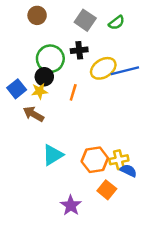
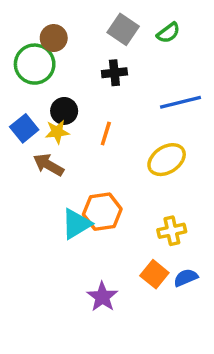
brown circle: (37, 15) -> (54, 38), moved
green circle: (50, 59) -> (35, 64), moved
yellow ellipse: (103, 68) -> (167, 160), moved
orange hexagon: (95, 160) -> (102, 212), moved
blue semicircle: (129, 171) -> (186, 278), moved, turned -49

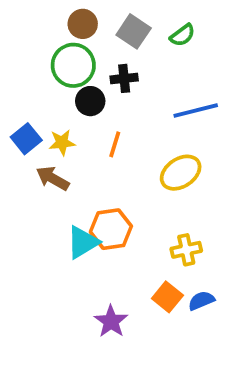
brown circle: (54, 38) -> (83, 24), moved
green circle: (35, 64) -> (73, 65), moved
black circle: (64, 111) -> (90, 101), moved

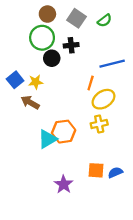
orange line: (115, 144) -> (91, 83), moved
yellow cross: (186, 250) -> (99, 124), moved
orange square: (167, 297) -> (96, 170), turned -35

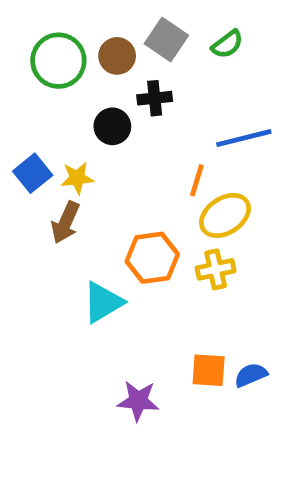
brown circle: (47, 14) -> (117, 56), moved
green circle: (42, 38) -> (58, 61), moved
brown arrow: (30, 102) -> (65, 223), turned -96
orange hexagon: (64, 132) -> (152, 258), moved
purple star: (64, 184) -> (138, 401), turned -30

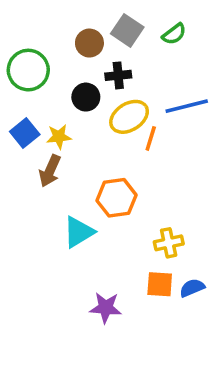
green circle: (58, 61) -> (28, 70), moved
yellow ellipse: (225, 215) -> (129, 117), moved
yellow cross: (216, 269) -> (169, 243), moved

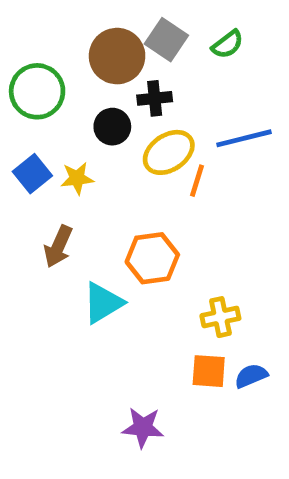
brown circle: (89, 43) -> (117, 56), size x1.5
brown arrow: (50, 171) -> (58, 246), moved
purple star: (106, 308) -> (143, 428), moved

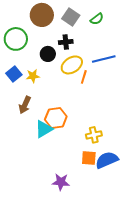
brown circle: (117, 56) -> (42, 15), moved
orange hexagon: (152, 258) -> (56, 118), moved
blue semicircle: (251, 376) -> (107, 160), size x1.6

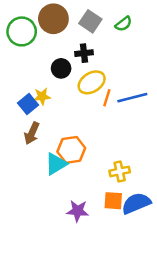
green circle: (16, 39) -> (22, 31), moved
blue line: (104, 59) -> (132, 98), moved
blue square: (14, 74) -> (28, 104), moved
purple star: (61, 182) -> (78, 211), moved

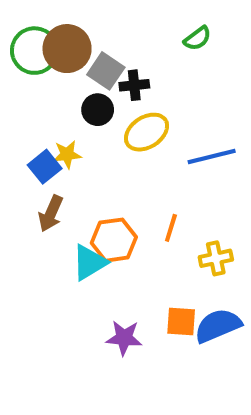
brown circle: (53, 19) -> (67, 49), moved
gray square: (90, 21) -> (106, 71), moved
orange line: (107, 98) -> (171, 228), moved
yellow cross: (120, 171) -> (216, 258), moved

